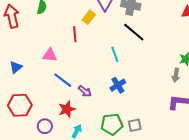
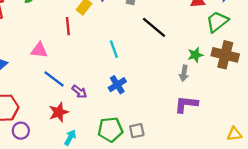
black line: (134, 32) -> (154, 27), moved
purple circle: (45, 126) -> (21, 131), moved

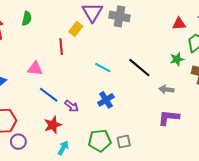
black line: (154, 27) -> (139, 68), moved
cyan line: (114, 49) -> (103, 68), turned -42
green star: (195, 55) -> (177, 59), moved
gray arrow: (184, 73) -> (166, 89), turned 88

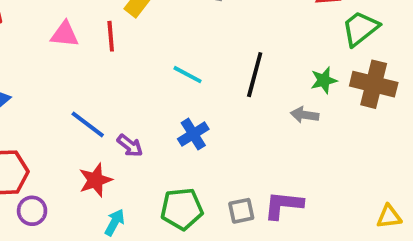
green star: (177, 59) -> (324, 80), moved
black line: (139, 68) -> (255, 75), turned 65
pink triangle: (35, 69) -> (65, 34), moved
purple L-shape: (169, 118) -> (283, 205), moved
gray square: (124, 142) -> (241, 211), moved

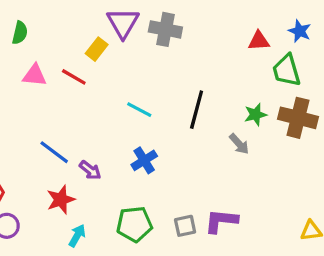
green trapezoid: (360, 28) -> (287, 70), turned -68
red line: (111, 36) -> (74, 77), turned -55
gray arrow: (305, 115) -> (239, 144), turned -140

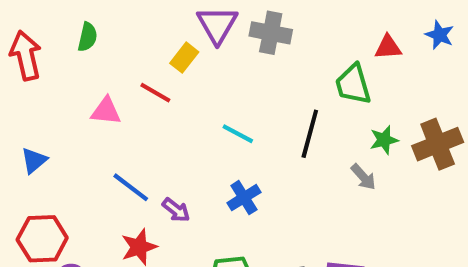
green trapezoid: (287, 70) -> (353, 84), moved
pink triangle: (35, 75) -> (106, 111), moved
brown cross: (298, 118) -> (438, 144), turned -36

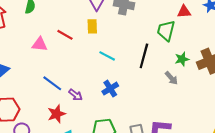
yellow rectangle: (184, 58) -> (92, 26), moved, turned -40
green trapezoid: (353, 84) -> (166, 31), turned 30

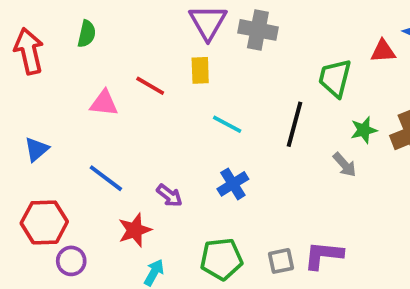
red triangle: (184, 12) -> (383, 51), moved
blue line: (52, 83) -> (106, 178), moved

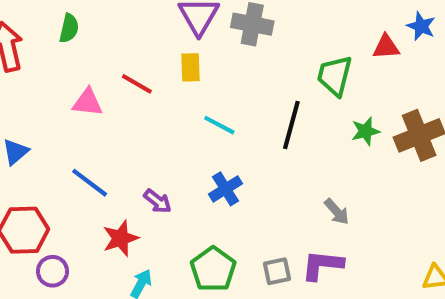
gray arrow: (345, 165) -> (337, 212), moved
green pentagon: (221, 259) -> (213, 269), turned -30

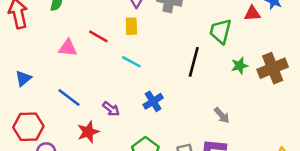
cyan line: (219, 125) -> (131, 62), moved

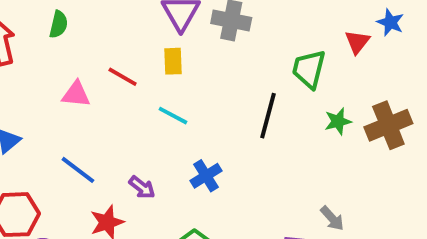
red triangle: (252, 13) -> (357, 42), turned -48
gray arrow: (222, 115) -> (332, 218), moved

